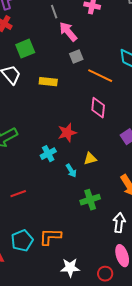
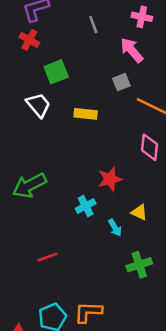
pink arrow: (68, 32) -> (132, 50), moved
yellow triangle: (90, 159) -> (139, 212), turned 40

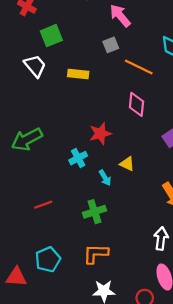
green cross: (139, 265) -> (94, 212), moved
orange L-shape: (88, 312) -> (96, 254), moved

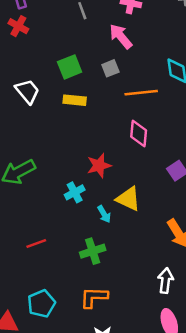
green square: (51, 36) -> (70, 67), moved
orange line: (139, 67) -> (141, 93), turned -32
yellow triangle: (127, 164) -> (128, 199), size x1.5

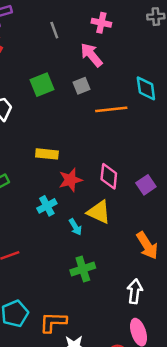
yellow rectangle: (75, 100) -> (47, 154), moved
pink diamond: (139, 133) -> (109, 176), moved
green cross: (93, 251) -> (83, 269), moved
orange L-shape: (94, 297) -> (53, 322), moved

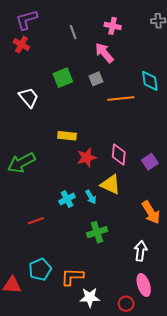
cyan cross: (47, 206) -> (67, 199), moved

